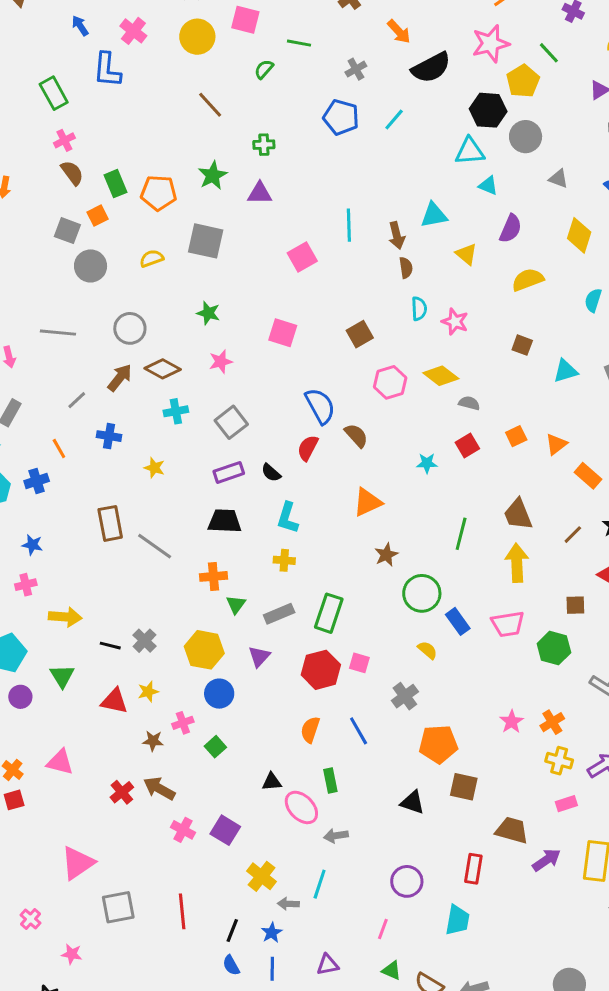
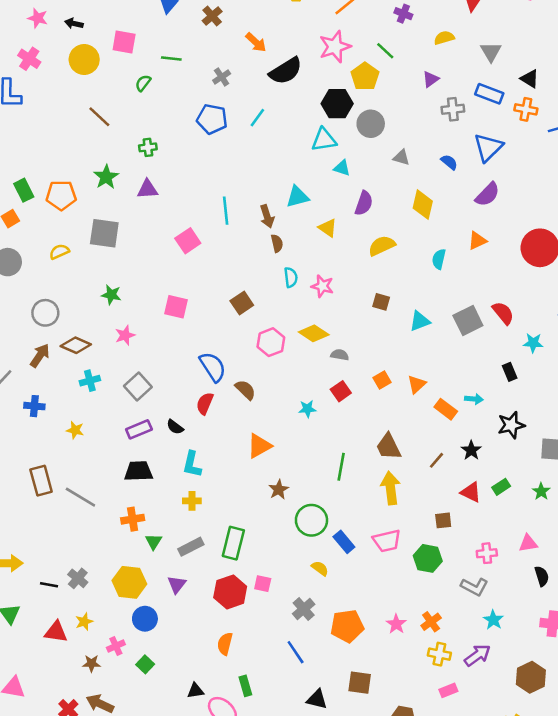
blue line: (359, 731) -> (296, 652), moved
orange pentagon: (438, 744) -> (347, 626), moved

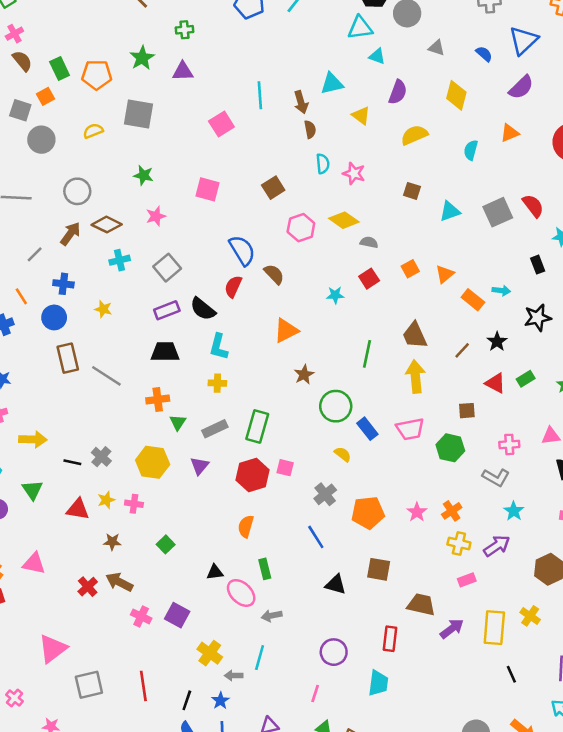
black semicircle: (175, 427) -> (203, 309), size x1.5
blue circle: (145, 619) -> (54, 317), moved
pink cross: (116, 646) -> (134, 504), moved, turned 30

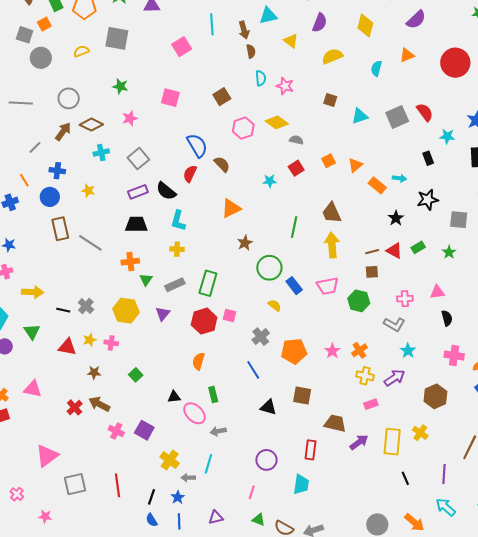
brown line: (462, 350) -> (372, 252), moved, turned 32

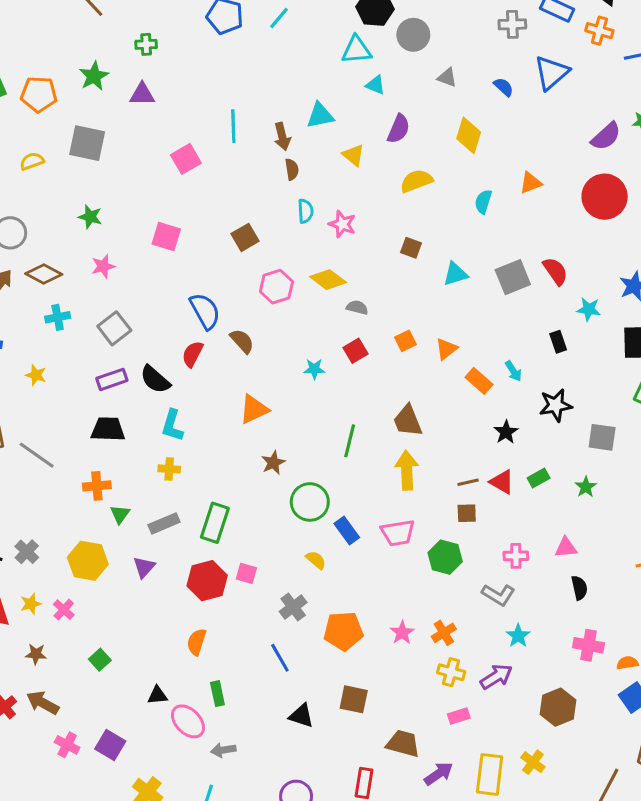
purple semicircle: (416, 20) -> (606, 136), moved
cyan arrow: (399, 178) -> (513, 371), turned 48
pink cross: (111, 343) -> (64, 610), turned 32

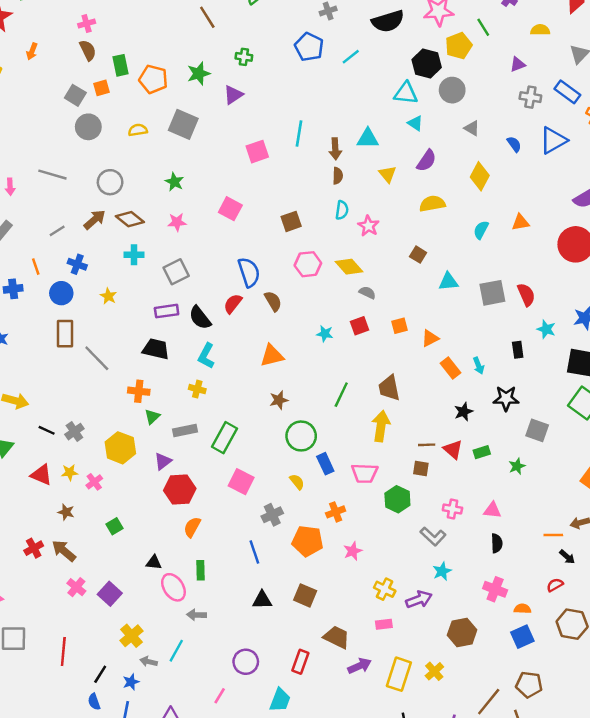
purple triangle: (142, 94) -> (233, 95), turned -45
pink square: (246, 573) -> (241, 482), size x1.5
red hexagon: (207, 581) -> (180, 490), moved
orange cross: (444, 633) -> (336, 512), moved
black triangle: (301, 716) -> (262, 600), turned -30

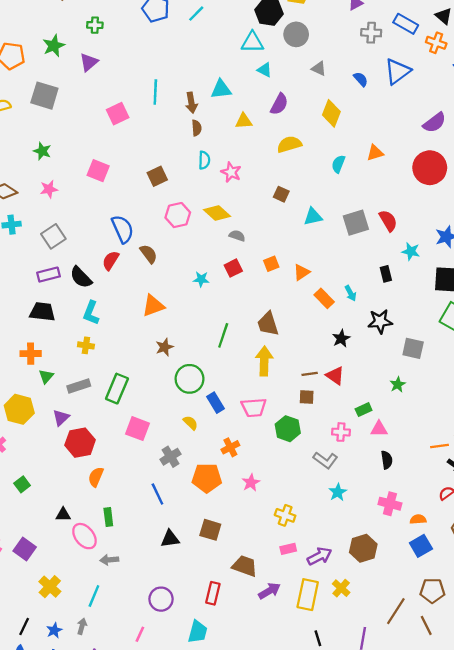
yellow triangle: (388, 174) -> (244, 121), turned -48
green rectangle: (482, 452) -> (364, 410), moved
purple arrow: (419, 599) -> (320, 556), moved
gray arrow: (149, 662) -> (82, 626), moved, turned 98

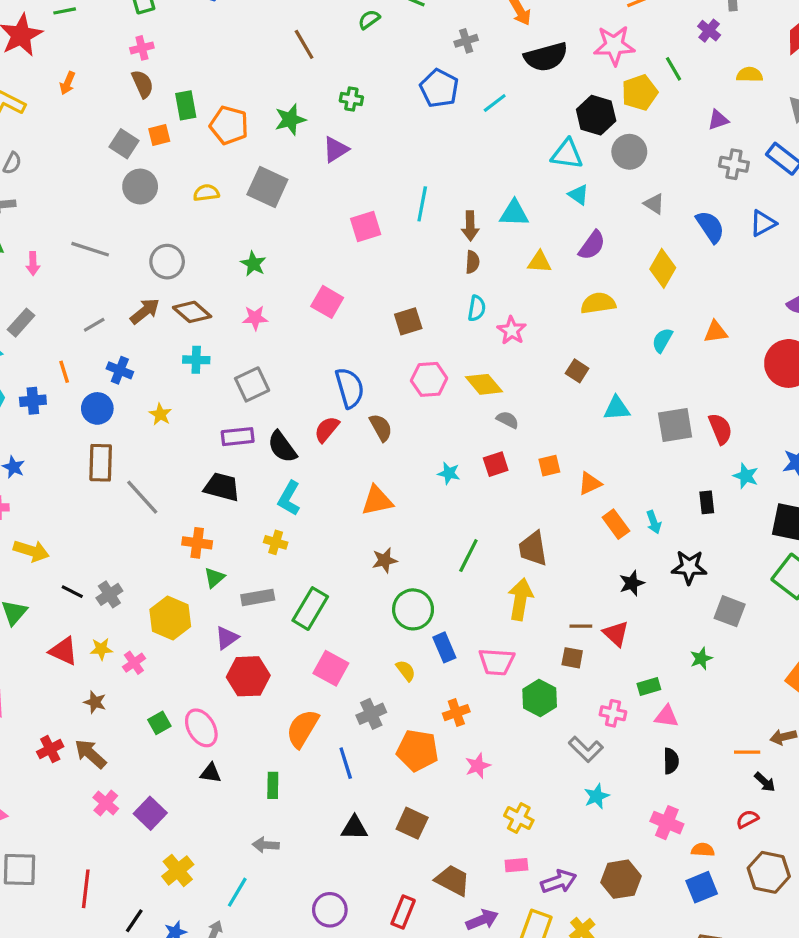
blue triangle: (397, 71) -> (763, 223), size x0.7
blue semicircle: (361, 79) -> (710, 227), size x1.5
orange semicircle: (96, 477) -> (302, 729), moved, size x1.4
pink ellipse: (84, 536) -> (201, 728), moved

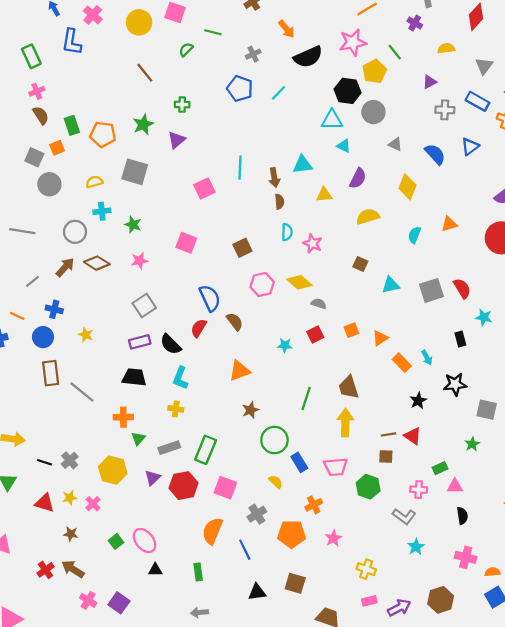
cyan cross: (196, 360) -> (102, 211), moved
orange line: (64, 372) -> (17, 316), turned -40
red hexagon: (248, 676) -> (184, 486), moved

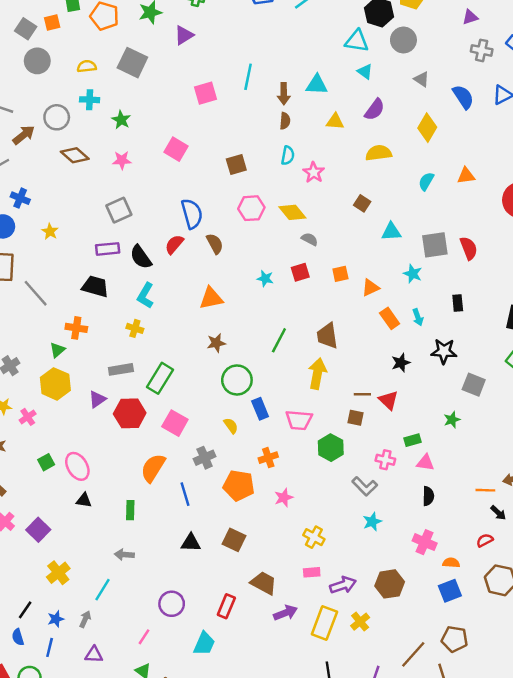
brown arrow: (65, 267) -> (24, 135), moved
cyan star: (484, 317) -> (413, 274), moved
green triangle: (138, 439) -> (57, 350), moved

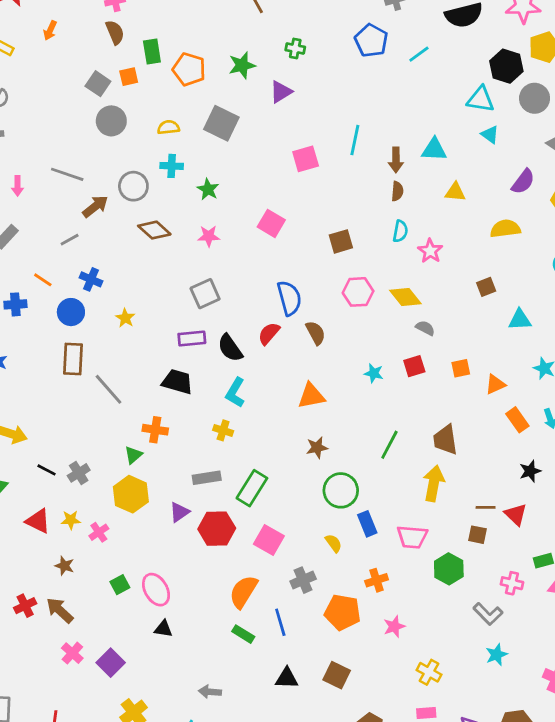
purple semicircle: (375, 110) -> (523, 182), moved
brown square: (362, 203) -> (486, 287), turned 35
green rectangle: (130, 510) -> (243, 634), moved, turned -60

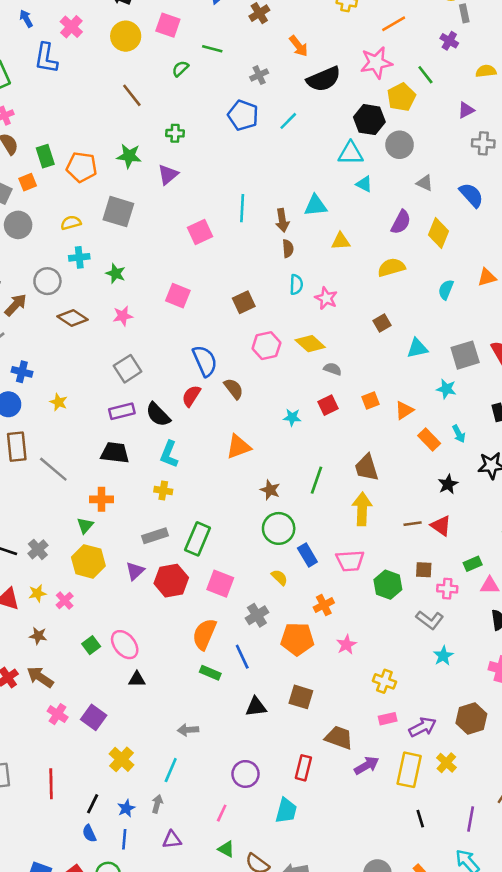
green star: (242, 65) -> (129, 156), turned 30
brown star: (317, 448) -> (270, 490), moved, turned -30
brown square: (478, 535) -> (424, 570), moved

